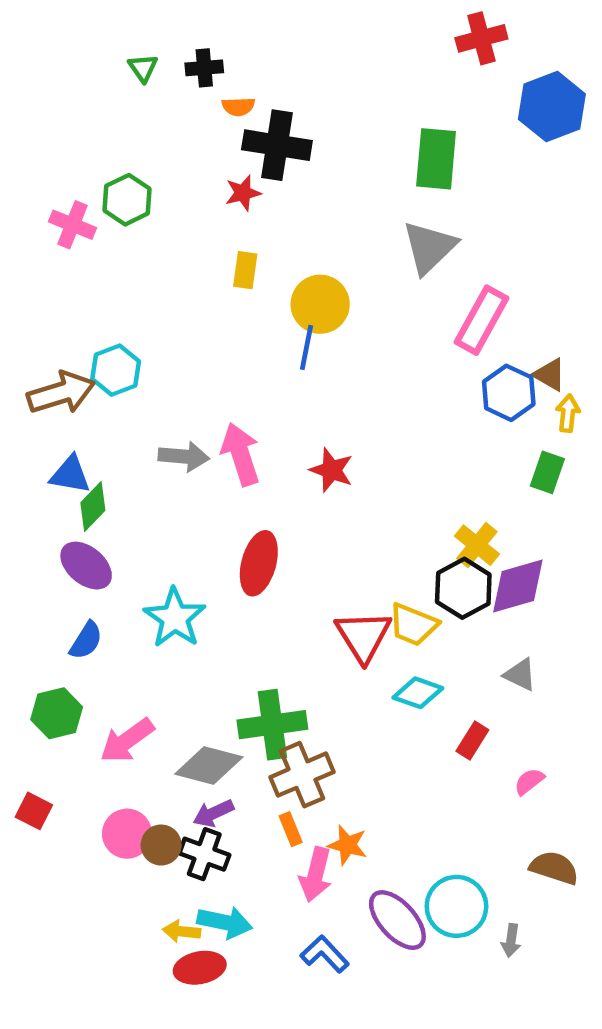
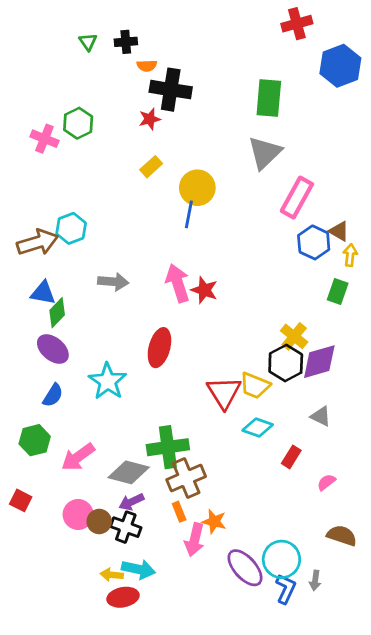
yellow rectangle: (245, 270) -> (151, 167), turned 40
pink arrow: (241, 454) -> (178, 283), moved
blue L-shape: (325, 954) -> (286, 589), moved, turned 68

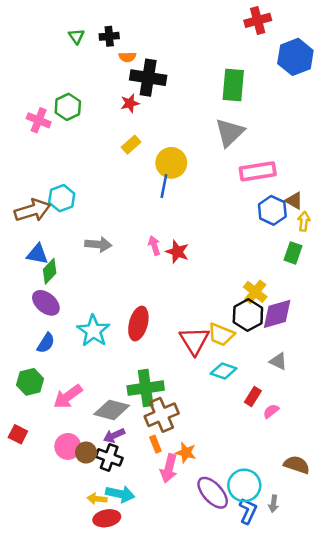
pink rectangle: (297, 198) -> (258, 171), turned 52
pink arrow: (178, 283) -> (154, 246), size x0.6
red ellipse: (159, 348) -> (138, 324), moved
pink semicircle: (326, 482) -> (271, 411), moved

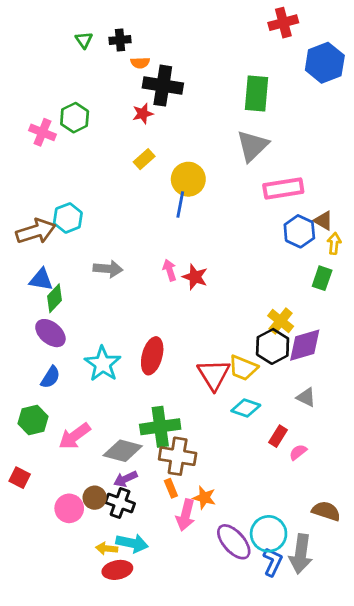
brown cross: (162, 415) -> (178, 456), turned 32
pink circle: (68, 446) -> (69, 508), moved
gray arrow: (273, 504) -> (301, 554), size x2.0

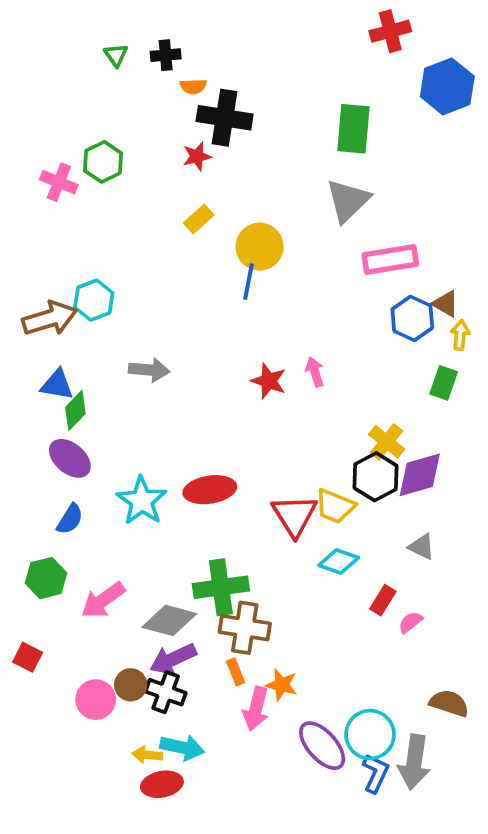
pink arrow: (170, 270) -> (315, 372), moved
red ellipse: (152, 356) -> (210, 490), turned 66
purple arrow: (125, 479) -> (173, 659), size x1.4

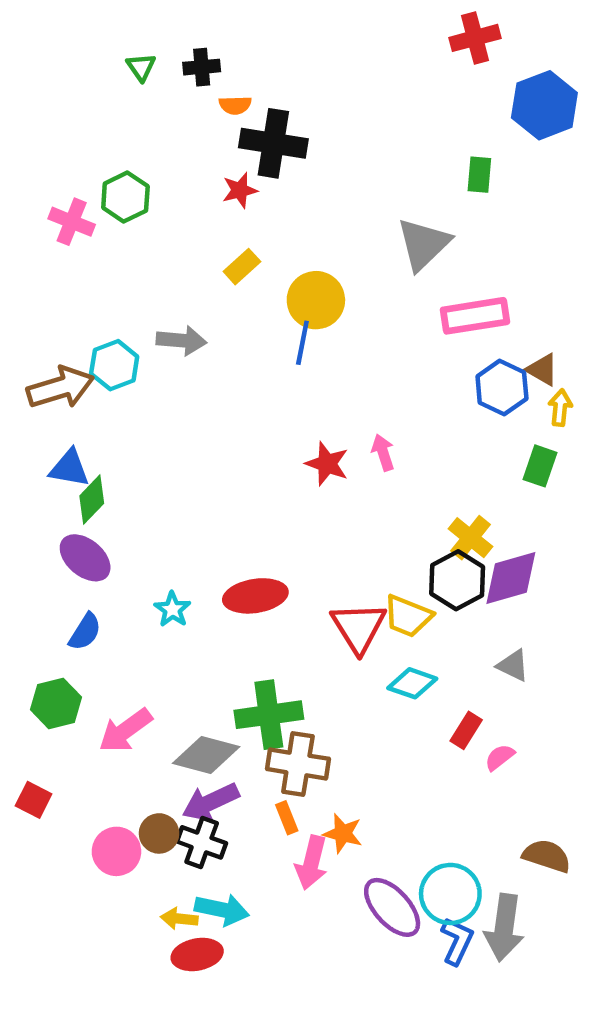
green rectangle: (353, 129) -> (479, 175), moved, size x0.6
gray arrow: (149, 370) -> (181, 340), moved
cyan star: (142, 501) -> (172, 609), size x0.6

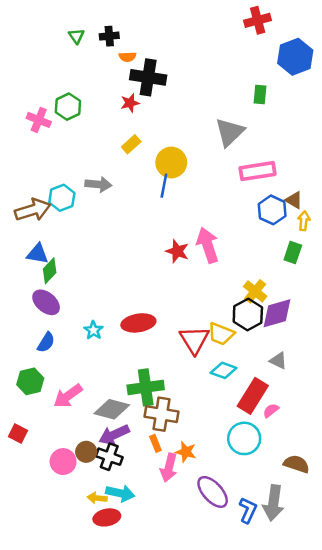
pink arrow: (383, 453) -> (208, 245), size x1.8
red rectangle: (466, 730) -> (253, 396), size x1.8
cyan circle: (450, 894) -> (244, 438), moved

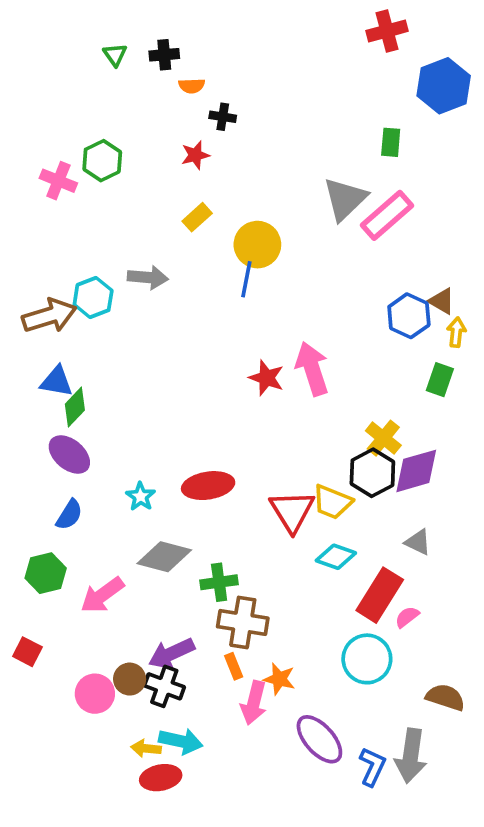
black cross: (148, 77) -> (223, 117), size x0.5
pink rectangle: (258, 171) -> (387, 215), moved, turned -32
green cross: (146, 387) -> (219, 582), size x0.7
gray diamond: (112, 409) -> (164, 557), moved

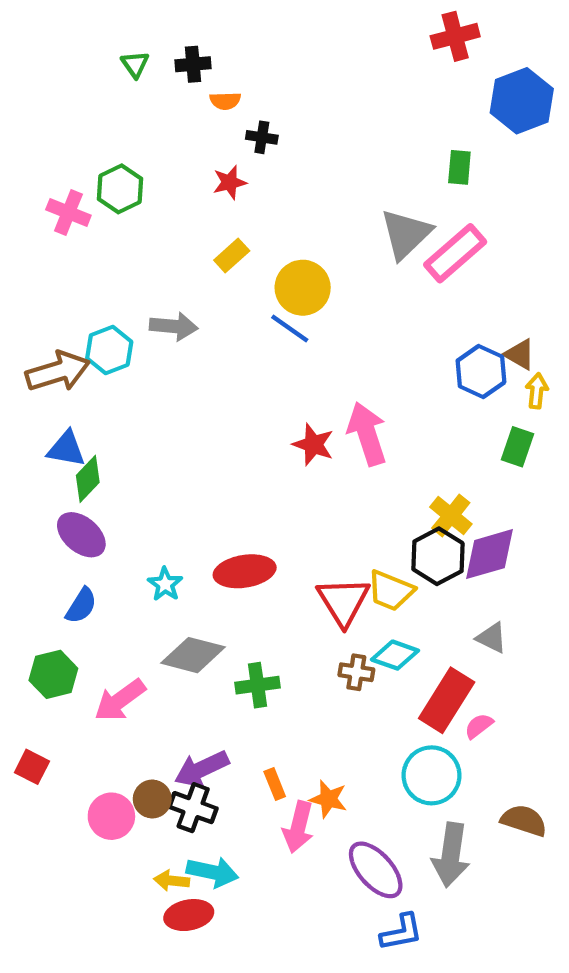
blue line: (246, 279) -> (290, 329), turned -66
brown cross: (243, 622) -> (356, 672), moved, size x0.6
gray arrow: (411, 756) -> (451, 855), moved
blue L-shape: (372, 767) -> (401, 932), moved, turned 54

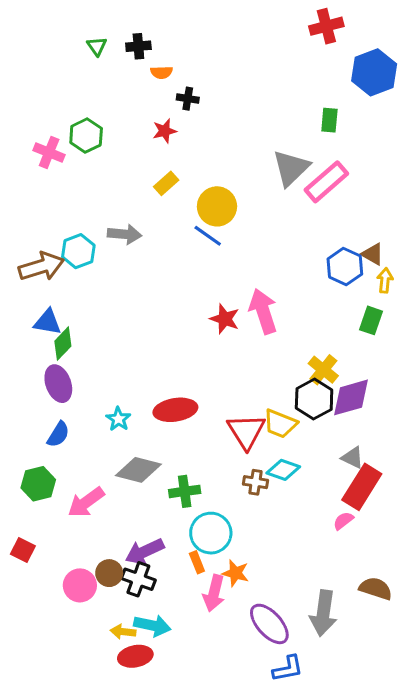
purple ellipse: (81, 535) -> (58, 384), turned 30
red rectangle: (447, 700) -> (362, 487), moved
cyan circle: (432, 775) -> (211, 533), moved

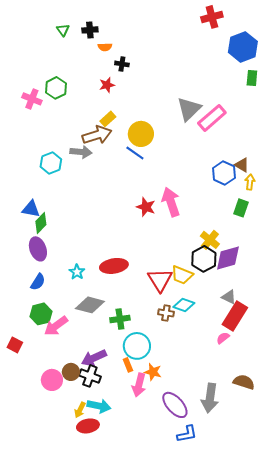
green rectangle: (329, 120) -> (252, 78), moved
brown arrow: (41, 267) -> (97, 135), moved
green hexagon: (38, 484) -> (41, 314), moved
red square: (23, 550) -> (15, 345), moved
yellow arrow: (123, 632) -> (80, 410), turned -70

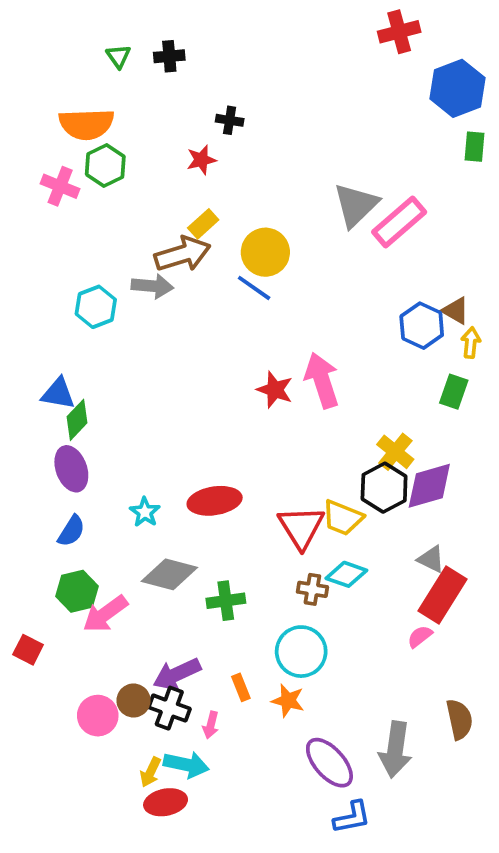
orange semicircle: (105, 47) -> (86, 124), moved, size x2.0
cyan circle: (137, 346) -> (301, 652), moved
brown semicircle: (244, 382) -> (459, 719), turned 60
pink arrow: (139, 385) -> (211, 725), moved, size x0.6

